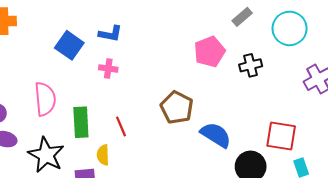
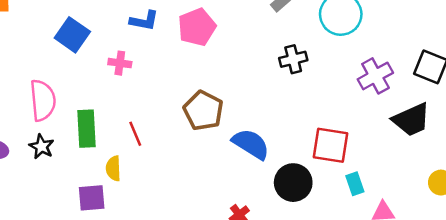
blue L-shape: (110, 34) -> (144, 21), moved
pink pentagon: (209, 52) -> (197, 27), moved
black star: (46, 155) -> (41, 147), moved, size x0.6

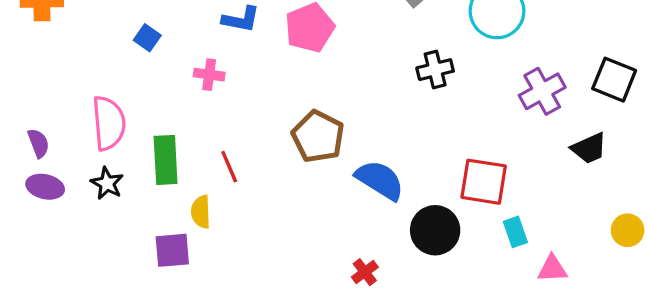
blue square: (72, 35) -> (147, 38), size x0.6
black trapezoid: (411, 120) -> (589, 148), size x0.7

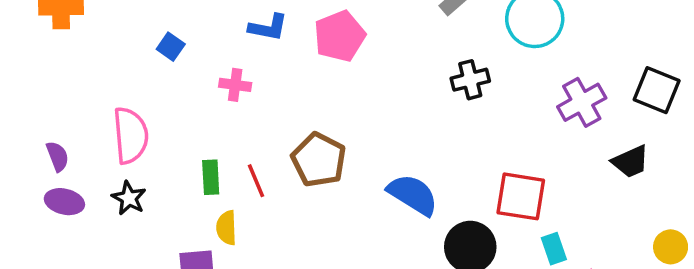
brown pentagon: (318, 136) -> (319, 160), moved
green rectangle: (166, 160) -> (211, 177), moved, size x0.7

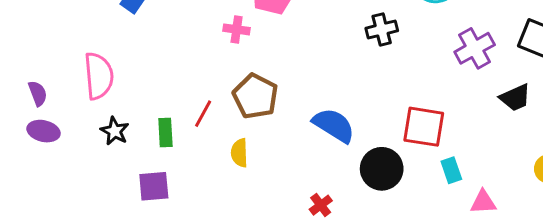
pink cross: (235, 85) -> (237, 29), moved
green rectangle: (211, 177) -> (165, 133), moved
red line: (256, 181) -> (203, 114), turned 52
black star: (129, 198) -> (115, 131), moved
yellow semicircle: (226, 228) -> (239, 153), moved

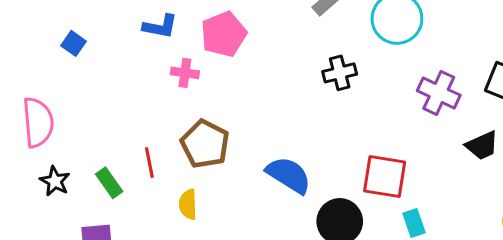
purple cross: (475, 48) -> (439, 93), turned -36
red line: (203, 114) -> (149, 163), turned -40
green rectangle: (165, 133) -> (109, 183), turned -32

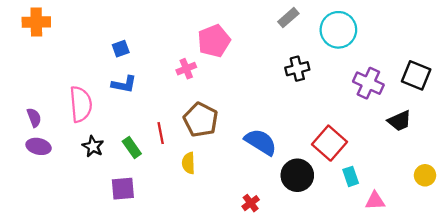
blue L-shape: (160, 26) -> (124, 84), moved
blue square: (73, 43) -> (121, 49), moved, turned 35
pink cross: (185, 73) -> (186, 69), turned -30
red square: (385, 177) -> (330, 143), turned 32

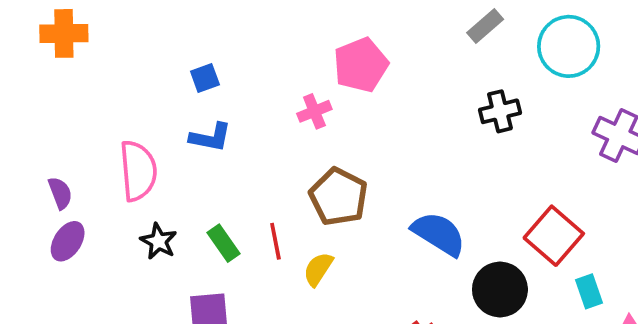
red line: (161, 133) -> (275, 241), moved
purple ellipse: (39, 146) -> (68, 241), turned -70
yellow semicircle: (188, 163) -> (318, 269), turned 35

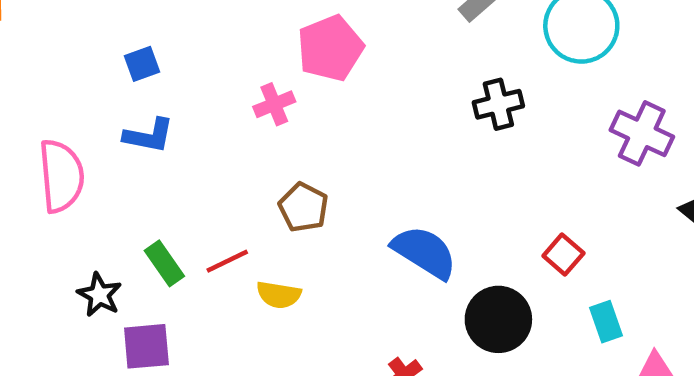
brown pentagon: (339, 197) -> (303, 207), size x0.7
red square: (554, 236) -> (563, 254), size x0.6
black star: (159, 241) -> (99, 295), moved
red line: (275, 241) -> (227, 261), turned 75
yellow semicircle: (318, 269) -> (279, 295), turned -114

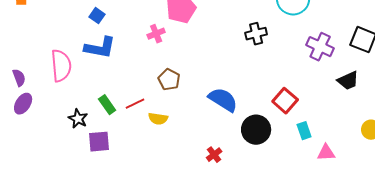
blue square: (142, 64) -> (97, 16), turned -35
blue L-shape: (149, 136) -> (100, 48), size x1.4
red square: (563, 254) -> (285, 101), size x1.4

